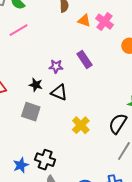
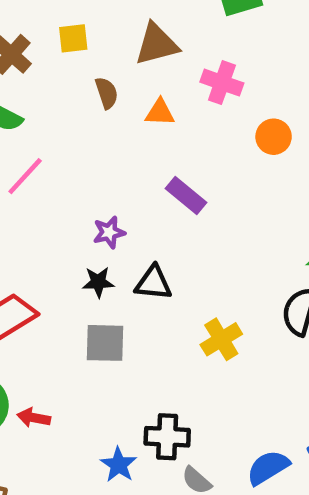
pink cross: (104, 22) -> (222, 83), moved
purple star: (56, 66) -> (109, 232), moved
yellow cross: (81, 125) -> (221, 339), turned 30

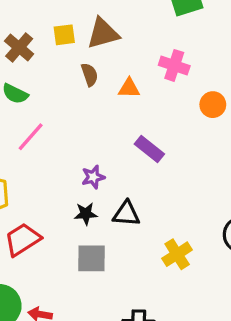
brown triangle: (157, 44) -> (103, 33), moved

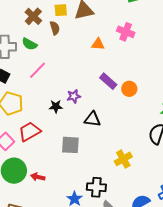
brown semicircle: (90, 75) -> (55, 28), moved
orange circle: (213, 105) -> (129, 89), moved
black star: (86, 214) -> (56, 106), moved
yellow cross: (177, 254) -> (123, 159), moved

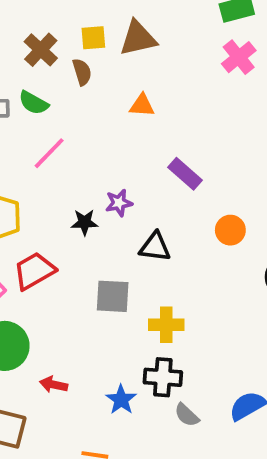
pink cross: (126, 32) -> (239, 57), moved, turned 30
orange triangle: (98, 44) -> (142, 105), moved
orange circle: (129, 89) -> (230, 230), moved
yellow cross: (123, 159) -> (166, 325), moved, turned 30
red arrow: (38, 177) -> (54, 385), moved

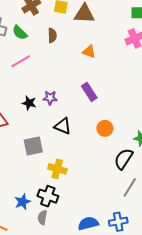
brown semicircle: (82, 72) -> (52, 35), moved
orange triangle: (142, 105) -> (89, 52), moved
gray square: (113, 296) -> (33, 146), turned -30
gray semicircle: (187, 415) -> (42, 218), moved, turned 40

